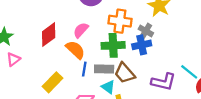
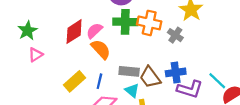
pink semicircle: (81, 30) -> (94, 31), moved
green cross: (113, 45) -> (125, 22), moved
blue cross: (142, 45) -> (176, 72), moved
blue line: (84, 69) -> (99, 81), moved

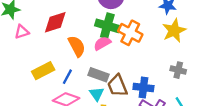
pink semicircle: (94, 31) -> (102, 43), moved
gray cross: (175, 35) -> (178, 70), moved, turned -35
pink triangle: (36, 55) -> (22, 32), moved

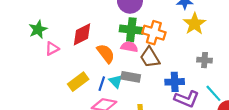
pink semicircle: (102, 43) -> (129, 47), turned 49
brown trapezoid: (117, 86) -> (150, 57), moved
cyan triangle: (97, 94) -> (116, 81), moved

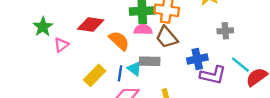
red diamond: (82, 34) -> (91, 24), turned 45

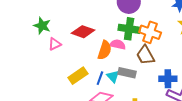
green star: (43, 27) -> (42, 26), turned -30
pink semicircle: (143, 30) -> (118, 45), moved
orange semicircle: (119, 41) -> (105, 50), turned 54

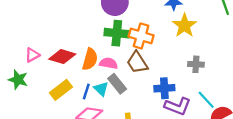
green star: (42, 26) -> (18, 80), moved
red diamond: (83, 32) -> (62, 57), moved
pink semicircle: (118, 45) -> (108, 63), moved
gray rectangle: (127, 73) -> (117, 84), turned 42

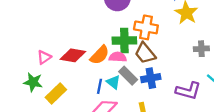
green cross: (117, 33) -> (124, 40), moved
orange semicircle: (90, 59) -> (100, 55), turned 35
blue cross: (164, 88) -> (151, 78), moved
yellow rectangle: (61, 90) -> (56, 93), moved

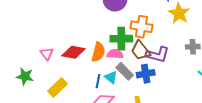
orange semicircle: (100, 55) -> (98, 52), turned -30
pink triangle: (44, 57) -> (47, 54), turned -32
green star: (33, 82) -> (25, 76), moved
purple L-shape: (188, 91) -> (158, 55), moved

